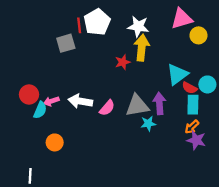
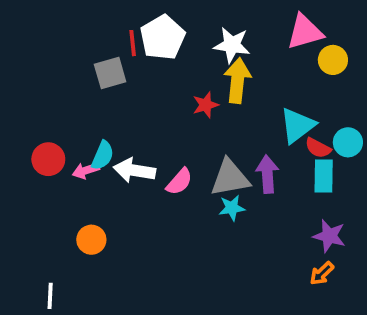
cyan semicircle: (40, 110) -> (103, 155), moved
cyan star: (148, 123) -> (232, 208), moved
orange arrow: (192, 127) -> (322, 273), moved

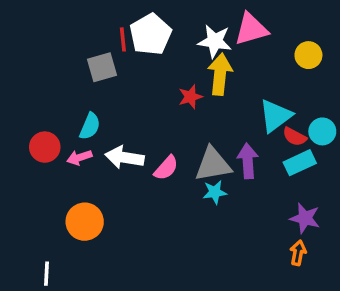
pink triangle: (305, 32) -> (251, 29), moved
cyan semicircle: (103, 155) -> (90, 126), moved
cyan rectangle: (324, 176) -> (300, 163), turned 64
orange circle: (91, 240) -> (85, 222), size x1.4
orange arrow: (322, 273) -> (298, 253), turned 145

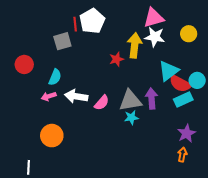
white star: (215, 41) -> (155, 37), moved
red semicircle: (295, 137) -> (180, 84), size x1.5
red circle: (45, 147) -> (24, 64), moved
purple star: (305, 218) -> (187, 133), turned 30

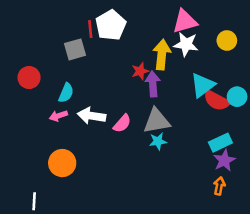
purple arrow: (152, 98) -> (153, 84), moved
cyan rectangle: (183, 99) -> (220, 143), moved

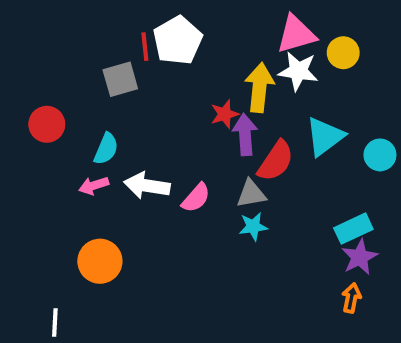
yellow circle: (227, 40) -> (343, 53), moved
red semicircle: (217, 100) -> (276, 161), moved, turned -84
gray triangle: (157, 121) -> (251, 194), size x0.7

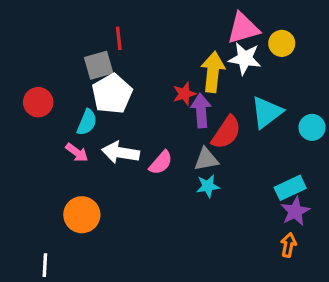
white pentagon: (178, 40) -> (112, 94), moved
pink arrow: (94, 186) -> (77, 153), turned -125

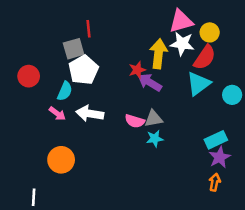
purple arrow: (201, 111) -> (150, 82), turned -55
red semicircle: (226, 132) -> (205, 57), moved
pink semicircle: (161, 163) -> (135, 121), moved, turned 66

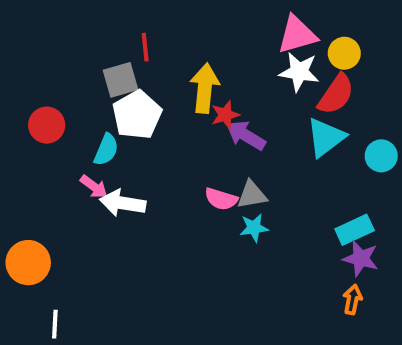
yellow arrow: (158, 54) -> (205, 88), moved
white arrow: (90, 114) -> (123, 203), moved
purple star: (220, 157) -> (361, 258), turned -30
orange circle: (61, 160) -> (28, 263), moved

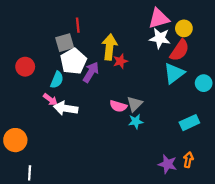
purple arrow: (246, 135) -> (91, 72), moved, turned 90
gray triangle: (252, 195) -> (135, 104), turned -35
purple star: (361, 258) -> (167, 164), moved

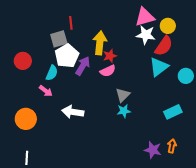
pink semicircle: (118, 106) -> (108, 71), moved, turned -42
white arrow: (66, 108) -> (73, 112), moved
orange circle: (15, 140) -> (26, 119), moved

